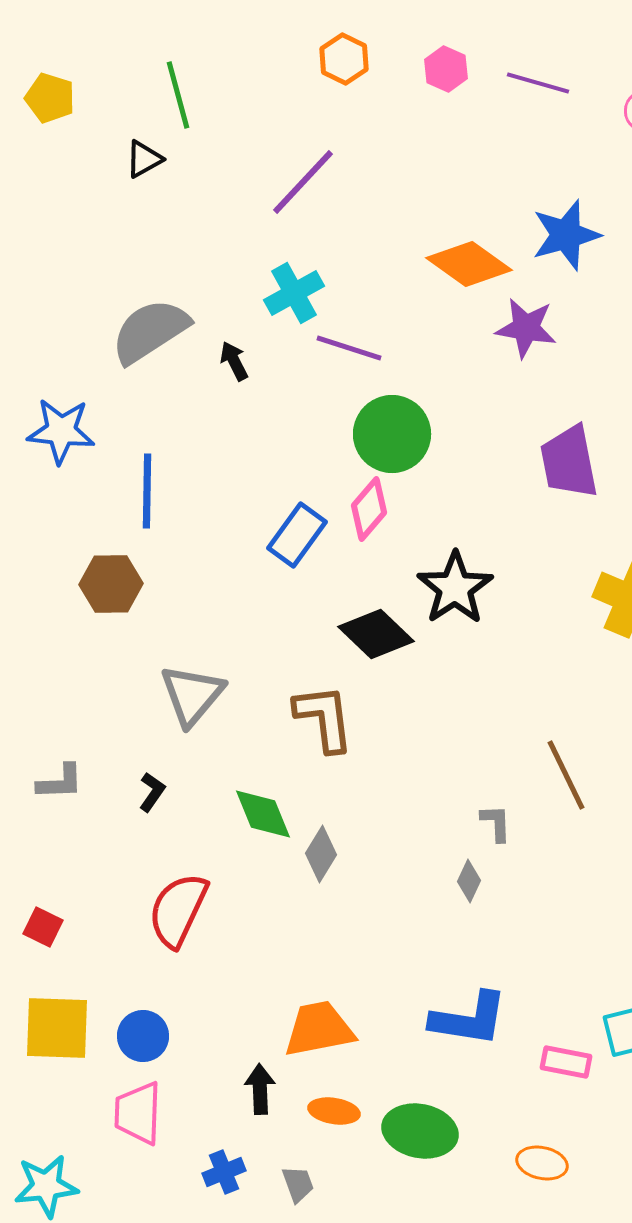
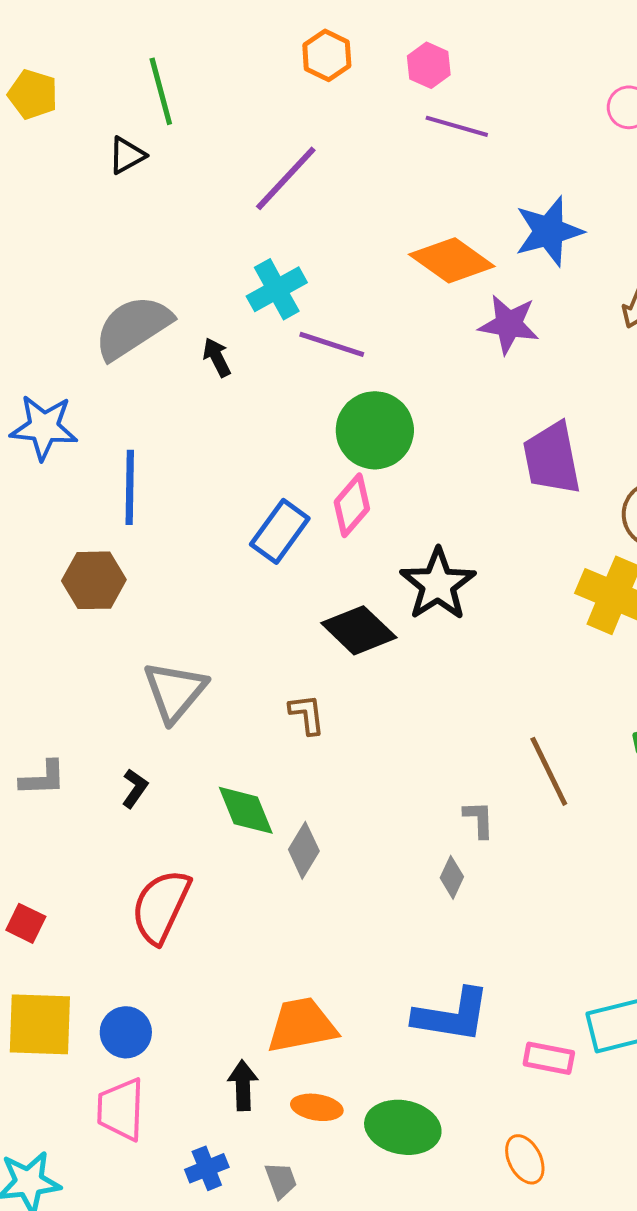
purple line: (538, 83) -> (457, 126), moved
brown L-shape: (324, 718) -> (307, 714), size x0.6
orange ellipse: (542, 1163) -> (525, 1159), turned 51

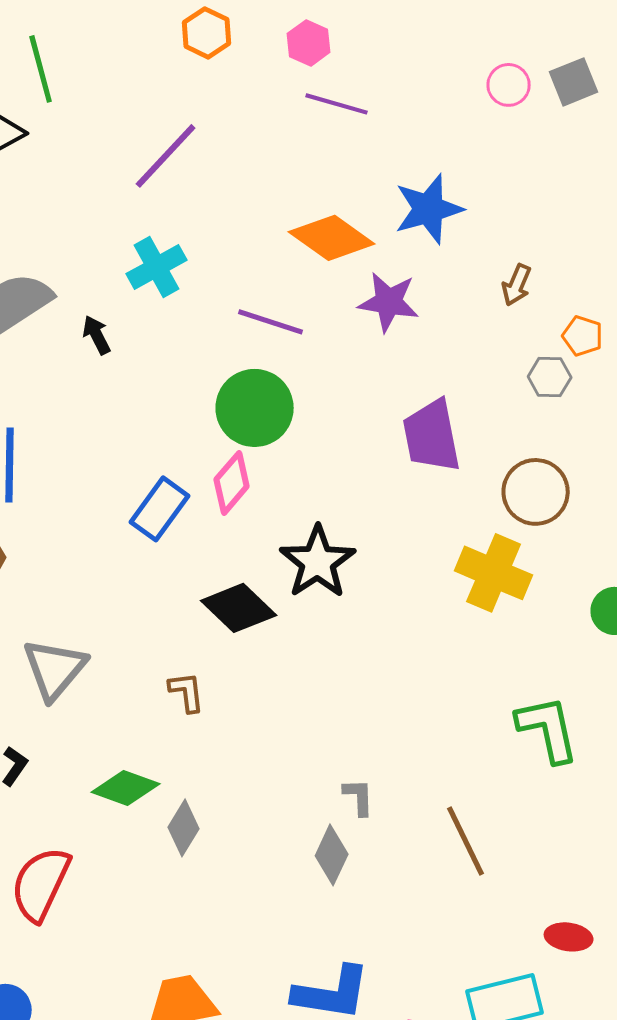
purple line: (332, 344) -> (271, 322), moved
brown line: (549, 771) -> (466, 841), moved
green diamond: (246, 810) -> (126, 788), turned -48
gray diamond: (452, 877) -> (332, 855), size x1.4

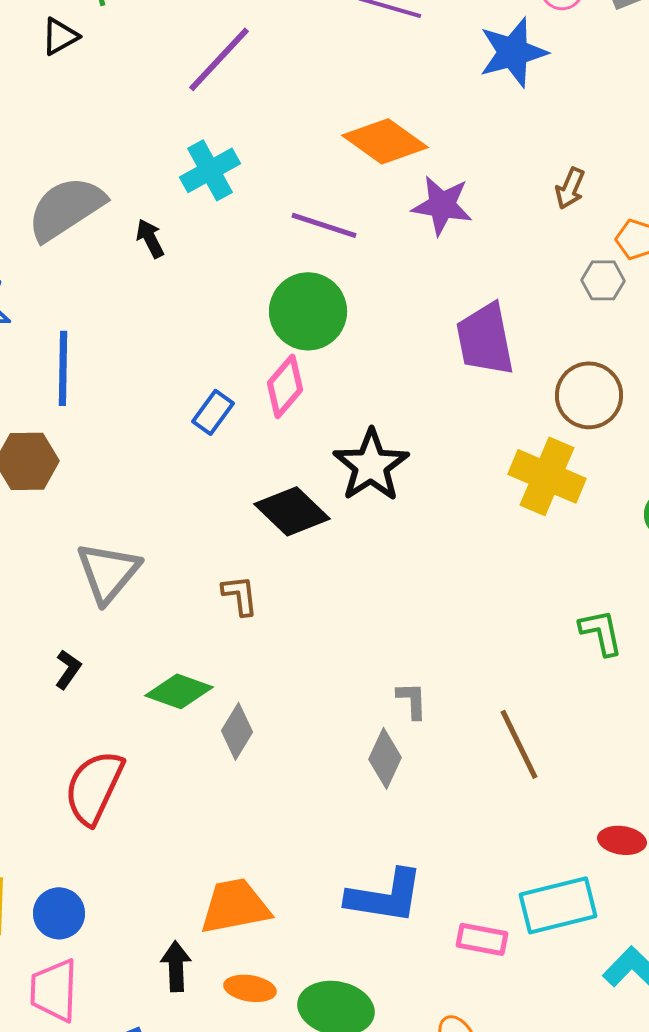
blue star: (429, 209) -> (513, 52), moved
blue rectangle: (160, 509) -> (213, 412), size x0.7
green L-shape: (548, 729) -> (601, 632), size x0.7

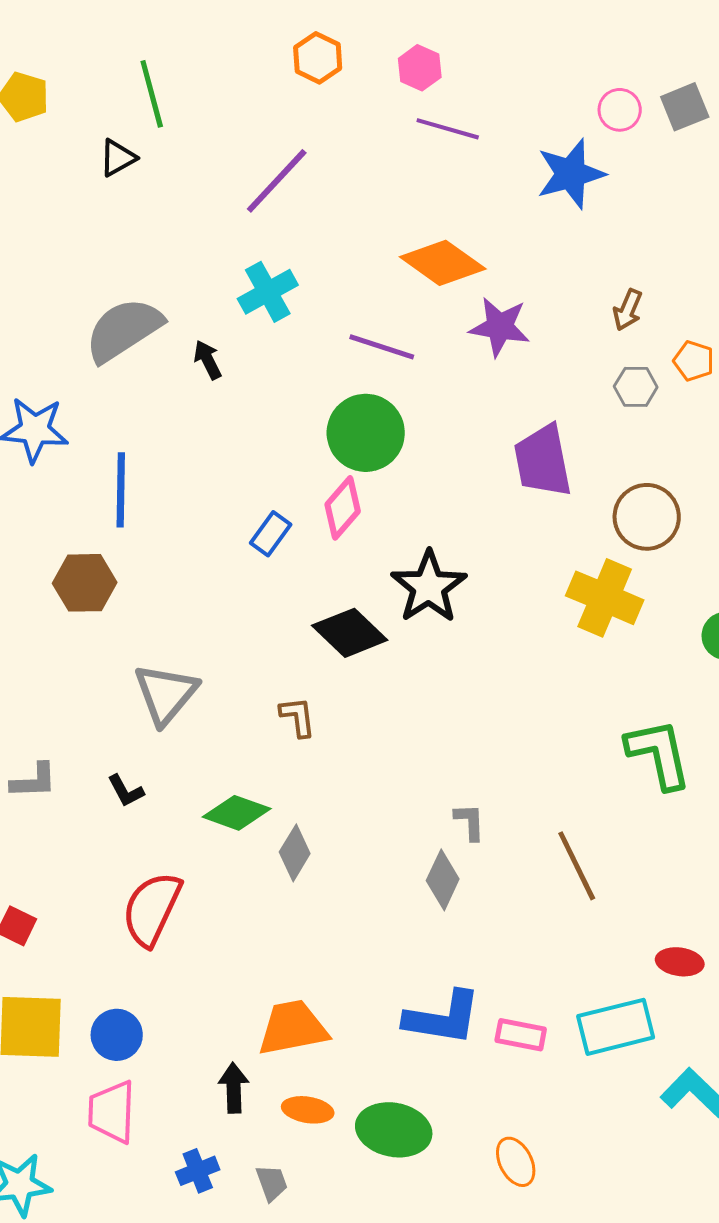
gray hexagon: (603, 280) -> (636, 387), moved
green L-shape: (601, 632) -> (659, 754), size x1.5
black L-shape: (68, 669) -> (126, 791), turned 117
pink rectangle: (482, 939) -> (521, 1035), moved

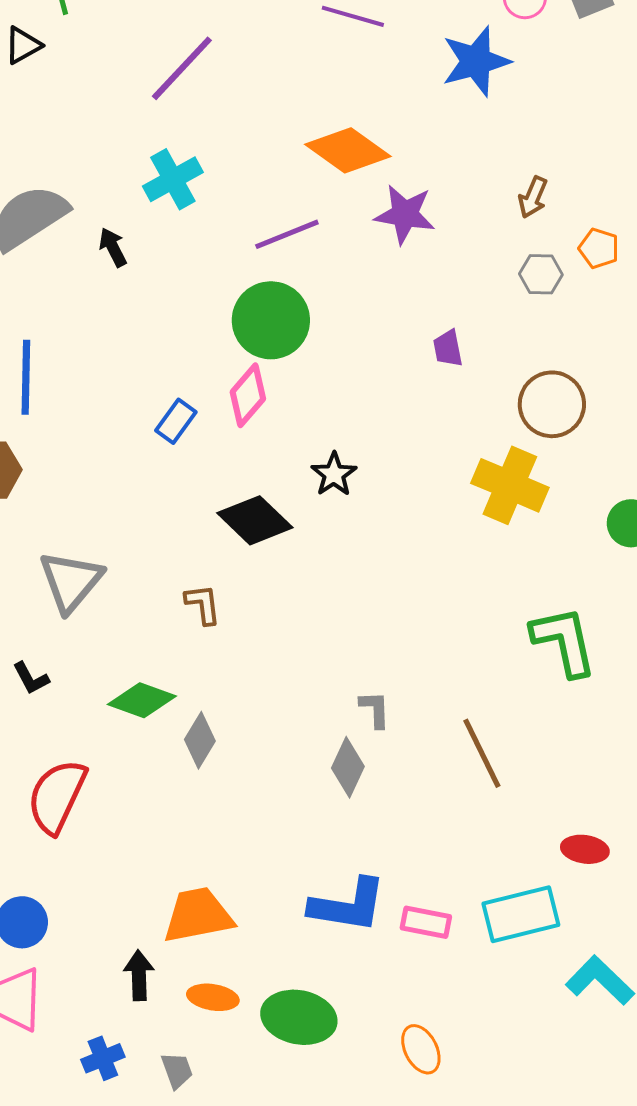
purple line: (382, 347) -> (287, 234), turned -40
purple trapezoid: (543, 461) -> (448, 348), size x0.5
black star: (429, 587) -> (334, 474), size x0.6

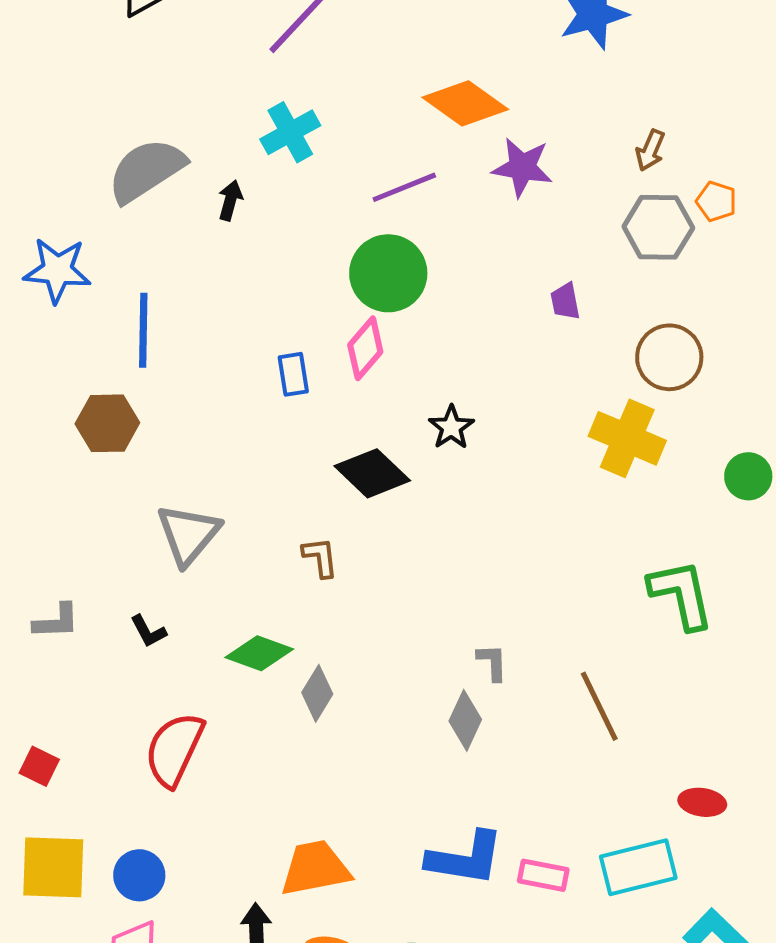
black arrow: (113, 247) -> (230, 200), turned 42
gray hexagon: (541, 274) -> (658, 227), size x1.6
blue rectangle: (176, 421) -> (293, 374), turned -45

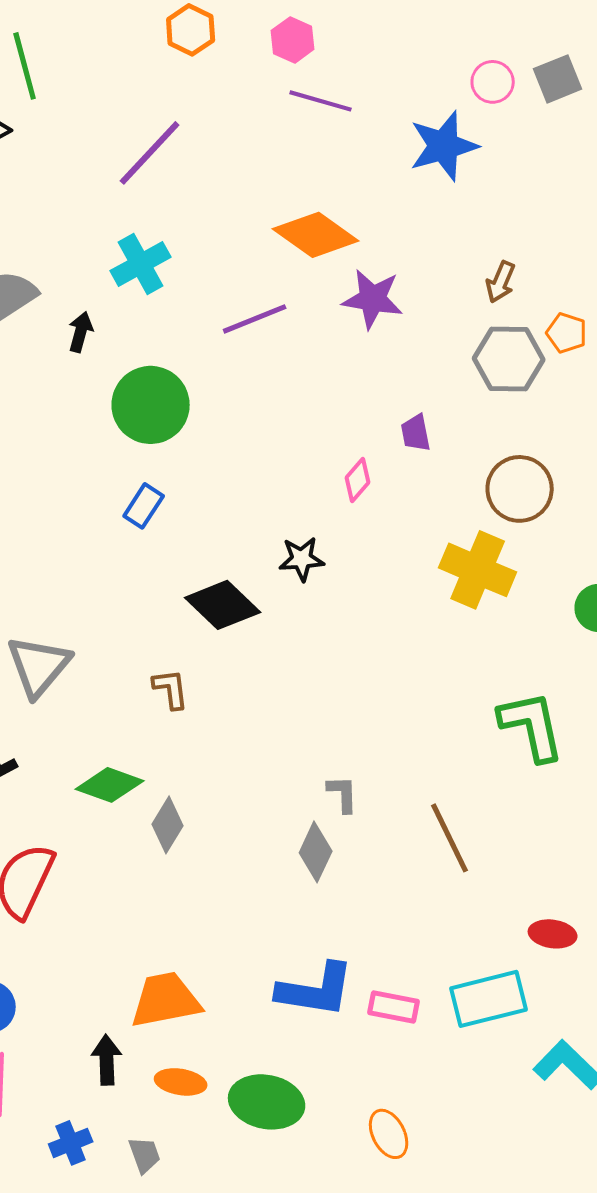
green circle: (388, 273) -> (151, 405), moved
pink diamond: (365, 348) -> (358, 480), moved, size x0.7
blue rectangle: (293, 374) -> (144, 506), turned 42
black star: (451, 427) -> (302, 559), turned 30

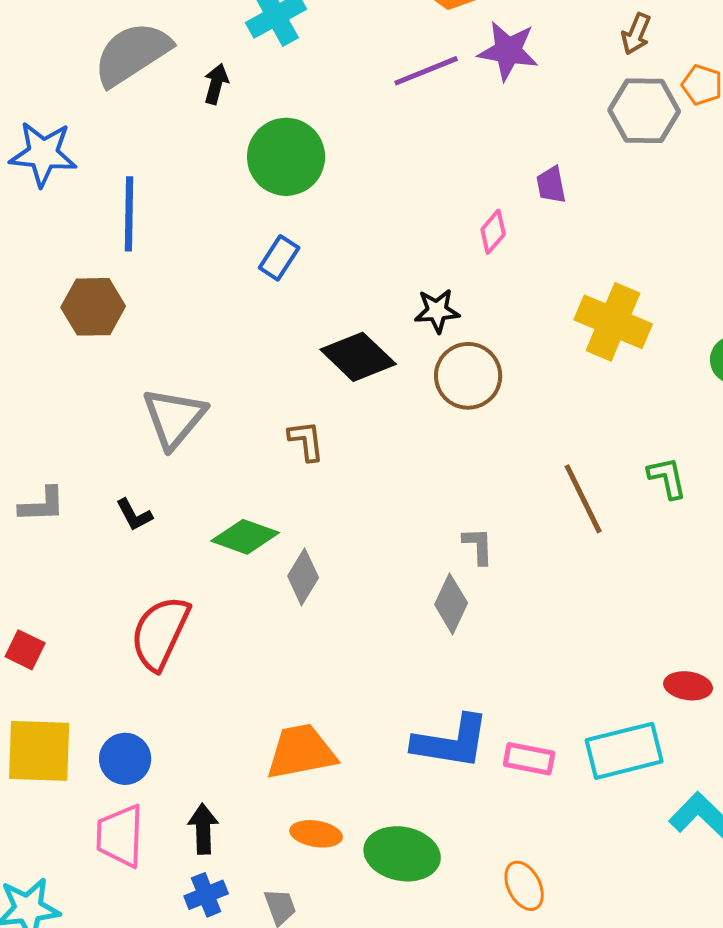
purple line: (255, 319) -> (426, 71), moved
brown circle: (520, 489) -> (468, 376), moved
green L-shape: (532, 726) -> (667, 478), size x0.6
brown line: (450, 838) -> (583, 499), moved
black arrow: (107, 1060) -> (203, 829), moved

